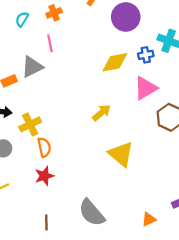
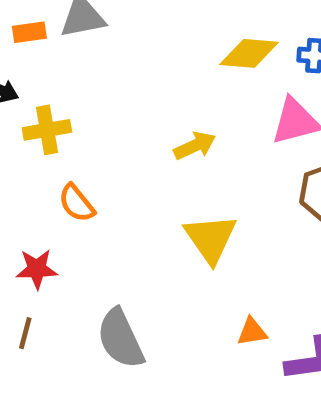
orange semicircle: (44, 147) -> (77, 203), moved, turned 138
red star: (44, 176) -> (37, 269), moved
orange triangle: (149, 219) -> (252, 332), moved

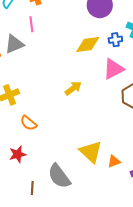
yellow triangle: (211, 238) -> (91, 152), moved
brown line: (25, 333) -> (32, 188), moved

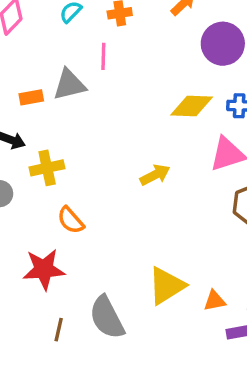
yellow triangle: (91, 152) -> (166, 286), turned 35
red star: (18, 154) -> (44, 269), size x1.4
orange triangle: (114, 161) -> (215, 301), moved

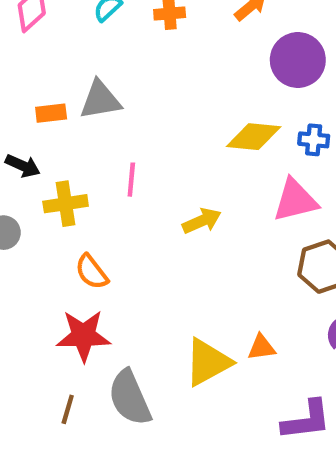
pink line: (103, 56) -> (131, 180), moved
red star: (44, 269) -> (83, 336), moved
orange triangle: (215, 301) -> (262, 347), moved

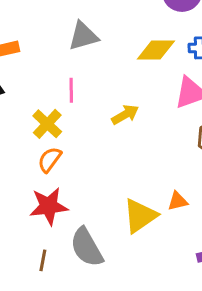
gray triangle: (100, 100) -> (83, 36), moved
yellow cross: (66, 204) -> (47, 124), moved, turned -32
orange semicircle: (92, 272) -> (50, 160), turned 80

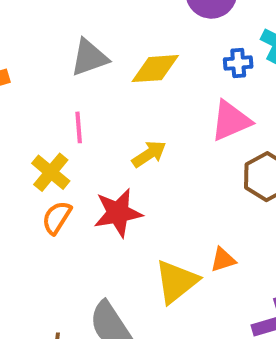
yellow diamond: (156, 50) -> (155, 69), moved
red star: (49, 206) -> (118, 213), moved

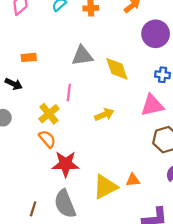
yellow diamond: (155, 69) -> (117, 69), turned 64
red star: (118, 213) -> (66, 164), moved
orange semicircle: (57, 217) -> (47, 139), turned 96

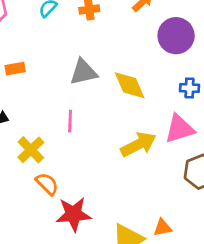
orange rectangle: (29, 57) -> (15, 69), moved
yellow cross: (49, 114) -> (31, 150), moved
yellow arrow: (104, 115) -> (138, 144), moved, size x1.4

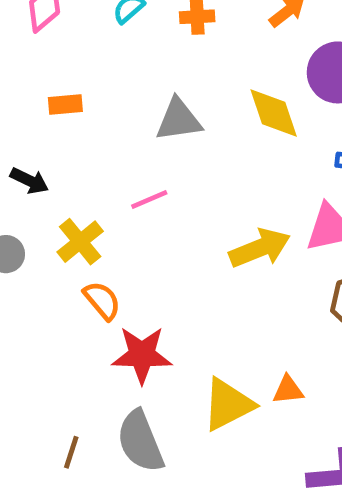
yellow diamond: (130, 85) -> (274, 113), moved
pink line: (70, 121) -> (149, 200), turned 60

